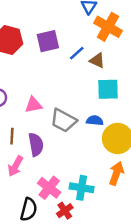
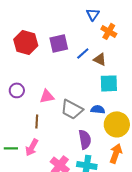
orange cross: (108, 27) -> (109, 31), size x0.7
brown line: (12, 136) -> (37, 121), moved
purple semicircle: (36, 145) -> (85, 139), moved

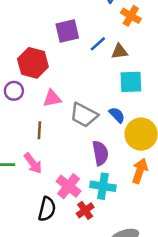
red hexagon: (26, 42) -> (33, 63), moved
brown triangle: (100, 59) -> (119, 51), turned -32
blue semicircle: (98, 109) -> (117, 115), turned 40
pink arrow: (32, 147) -> (33, 163), turned -66

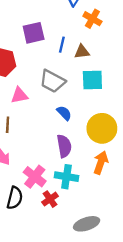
blue line: (98, 44) -> (62, 45), turned -35
gray trapezoid: (84, 115) -> (52, 81), moved
blue semicircle: (117, 115) -> (64, 113), moved

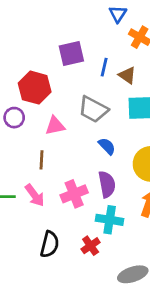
brown triangle: (82, 52) -> (127, 75), turned 42
pink cross: (35, 177) -> (74, 194), moved, turned 30

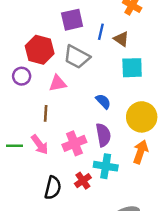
gray trapezoid: (93, 109) -> (77, 57), moved
red cross: (91, 246) -> (83, 181), moved

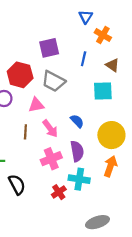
blue line: (101, 32) -> (84, 59), moved
brown triangle: (121, 39) -> (113, 65), moved
pink arrow: (40, 145) -> (50, 129), moved
black semicircle: (53, 188) -> (17, 185), moved, turned -42

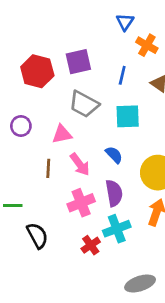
red hexagon: (20, 75) -> (37, 71), moved
cyan square: (103, 91) -> (128, 116), moved
cyan cross: (79, 179) -> (117, 229), turned -30

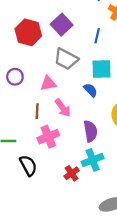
purple square: (78, 62) -> (62, 25), turned -30
blue semicircle: (114, 155) -> (90, 90), moved
pink cross: (81, 203) -> (48, 137), moved

